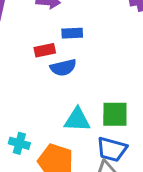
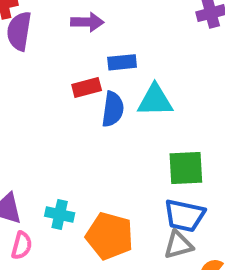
blue semicircle: (63, 68) -> (113, 109), turned -65
cyan triangle: (77, 120) -> (155, 100), moved

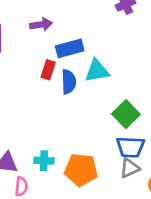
blue rectangle: (122, 62) -> (70, 48), size x1.4
red rectangle: (87, 87) -> (48, 70), turned -48
green square: (186, 168) -> (126, 114), turned -32

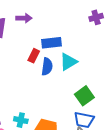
purple arrow: (41, 25) -> (24, 18), moved
cyan triangle: (97, 71) -> (68, 62), turned -30

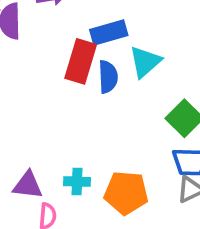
red rectangle: (34, 56) -> (81, 61), size x1.6

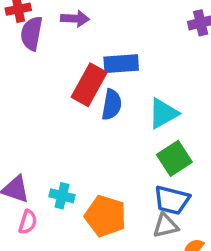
cyan triangle: (145, 62) -> (163, 113), moved

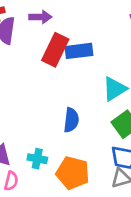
red rectangle: (89, 85) -> (55, 50), moved
blue semicircle: (112, 105) -> (71, 120), moved

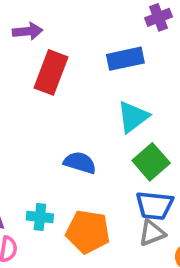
blue rectangle: (79, 51) -> (125, 59), moved
blue semicircle: (71, 120) -> (80, 163), turned -75

